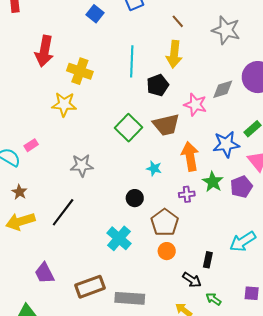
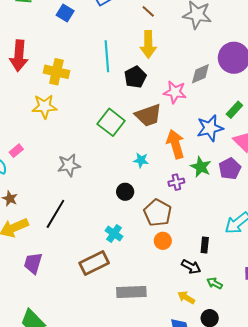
cyan cross: (119, 238) -> (114, 233), size x0.7
purple trapezoid: (44, 273) -> (33, 263), moved, turned 50
brown rectangle: (90, 287) -> (94, 263), moved

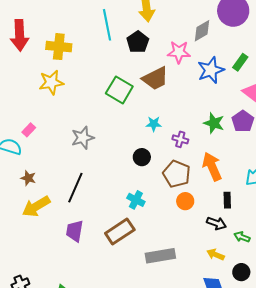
blue star: (210, 128) -> (211, 70), moved
orange arrow: (175, 144) -> (212, 166), moved
purple cross: (176, 182) -> (180, 139), moved, turned 35
purple trapezoid: (33, 263) -> (75, 231), moved

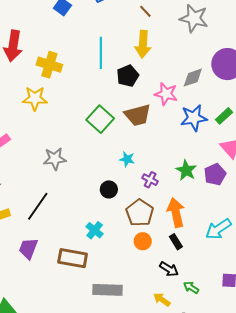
black rectangle: (227, 200) -> (176, 242), moved, turned -42
brown rectangle: (120, 232) -> (73, 258), turned 32

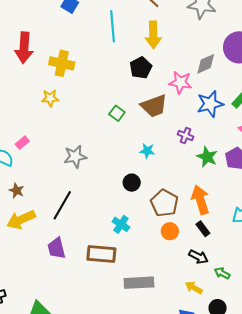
cyan line: (101, 53) -> (112, 26), moved
yellow star: (35, 98) -> (50, 98), size x0.7
green square: (100, 119) -> (117, 113), size x0.6
purple cross: (150, 180) -> (186, 135), moved
purple trapezoid: (28, 249) -> (57, 248), turned -30

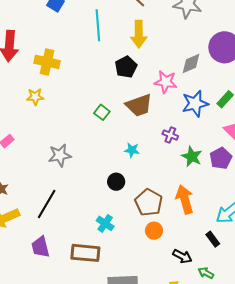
black rectangle: (203, 229) -> (213, 239), moved

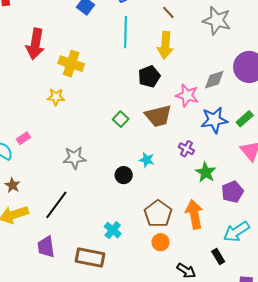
purple pentagon: (221, 158) -> (232, 192), moved
black circle: (116, 182) -> (124, 175), moved

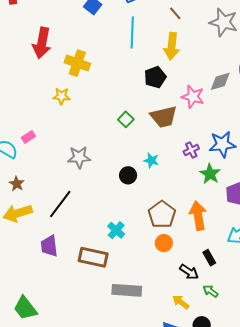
blue star: (214, 120) -> (222, 144), moved
purple cross: (186, 149) -> (191, 150), turned 35
black rectangle: (218, 257) -> (209, 258), moved

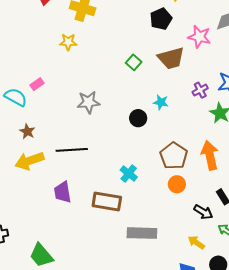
black line: (60, 204) -> (72, 150), turned 52

